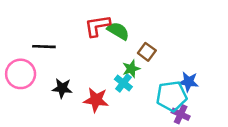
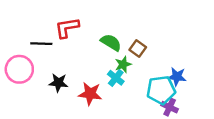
red L-shape: (97, 26) -> (67, 28), moved
green semicircle: (118, 31) -> (111, 42), moved

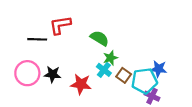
brown square: (138, 49) -> (124, 75), moved
pink circle: (19, 69) -> (27, 73), moved

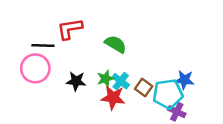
green star: (110, 58) -> (105, 79), moved
pink circle: (27, 73) -> (35, 68), moved
black star: (52, 74) -> (76, 81), moved
red star: (81, 84) -> (113, 98), moved

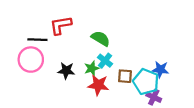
cyan cross: (121, 81) -> (105, 61), moved
brown square: (144, 87) -> (125, 76), turned -32
cyan pentagon: (168, 94) -> (146, 82), turned 30

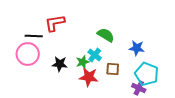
green semicircle: (101, 38) -> (106, 35), moved
blue star: (160, 70) -> (137, 48), moved
cyan pentagon: (146, 82) -> (147, 74), moved

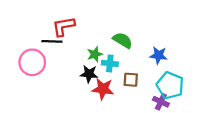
black line: (34, 36) -> (52, 41), moved
cyan cross: (95, 55) -> (110, 63), turned -32
green star: (83, 62) -> (95, 54), moved
black star: (60, 64) -> (89, 74), moved

